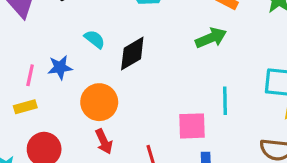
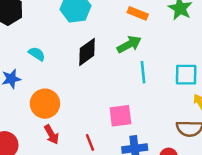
black diamond: (132, 53) -> (87, 52), moved
cyan line: (225, 101) -> (143, 72), moved

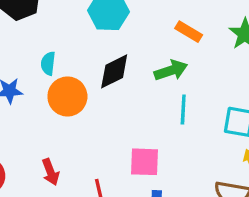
cyan semicircle: (37, 54) -> (48, 63), turned -126
orange circle: (45, 104) -> (67, 96), moved

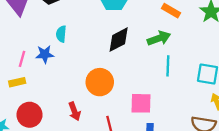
cyan semicircle: (48, 63) -> (61, 34), moved
orange circle: (67, 96) -> (100, 82), moved

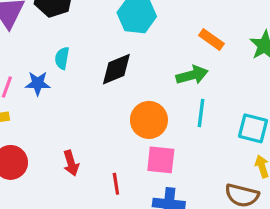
black diamond: (119, 40) -> (116, 69), moved
orange circle: (100, 82) -> (149, 120), moved

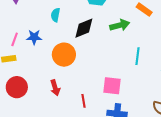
cyan semicircle: (62, 58) -> (55, 15), moved
green arrow: (192, 75) -> (120, 25), moved
orange circle: (149, 120) -> (64, 55), moved

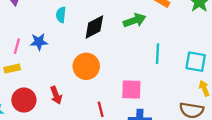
orange circle: (64, 55) -> (86, 66), moved
red arrow: (55, 88) -> (56, 95), moved

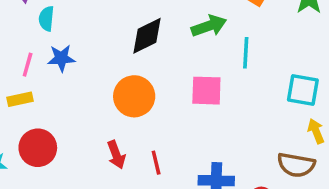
cyan semicircle: (61, 15) -> (46, 19), moved
cyan line: (157, 54) -> (246, 53), moved
pink square: (131, 90) -> (206, 91), moved
red arrow: (56, 95) -> (116, 155), moved

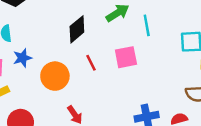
orange circle: (134, 96) -> (55, 76), moved
red line: (156, 163) -> (91, 63), moved

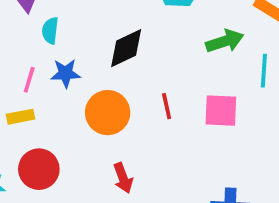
black diamond: (77, 29) -> (126, 48), moved

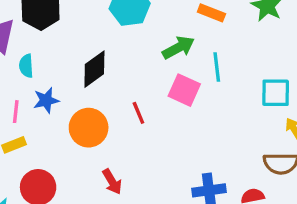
pink square: (221, 111) -> (184, 90), moved, turned 32

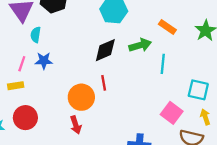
black diamond: (94, 69) -> (105, 50), moved
pink square: (184, 90) -> (172, 113), moved
orange circle: (89, 128) -> (81, 97), moved

